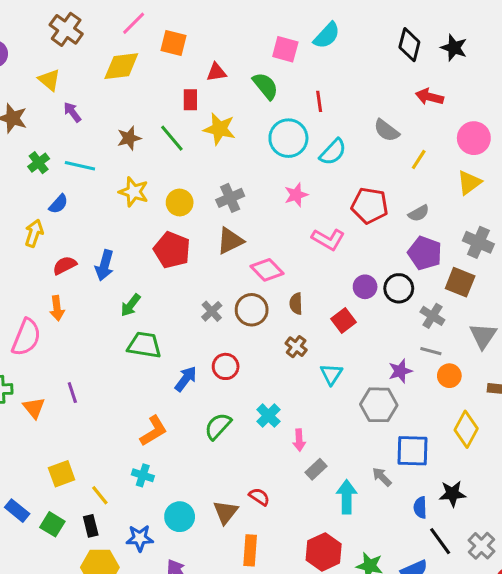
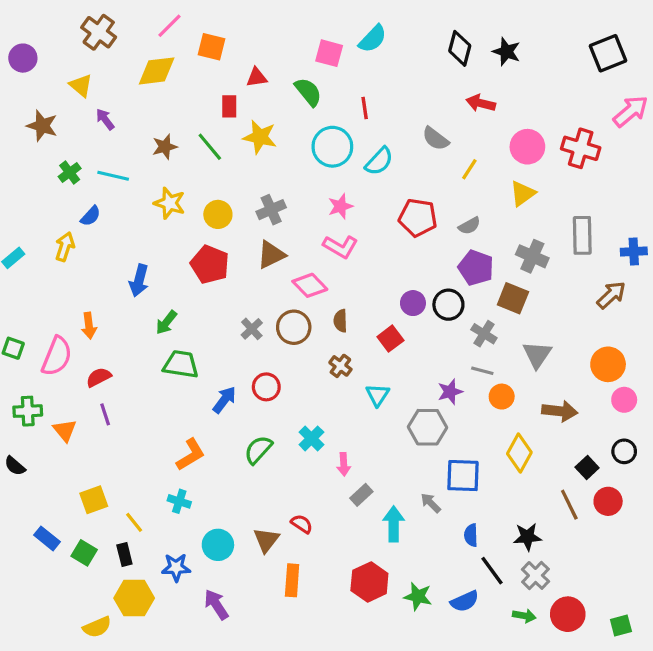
pink L-shape: (328, 239) -> (340, 247), moved
red semicircle: (65, 265) -> (99, 377), moved
black star: (452, 494) -> (527, 537), moved

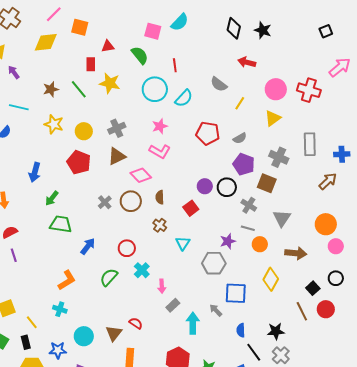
black square: (608, 53) -> (326, 31), size x0.6
red circle: (266, 387) -> (127, 248), moved

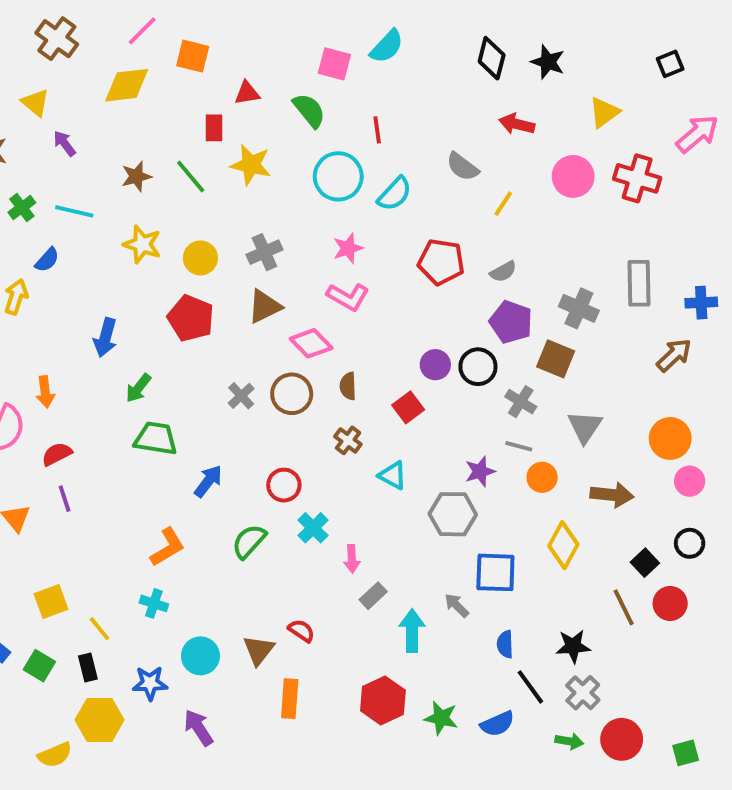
yellow triangle: (273, 118) -> (604, 112), moved
cyan triangle: (183, 243) -> (393, 475), turned -35

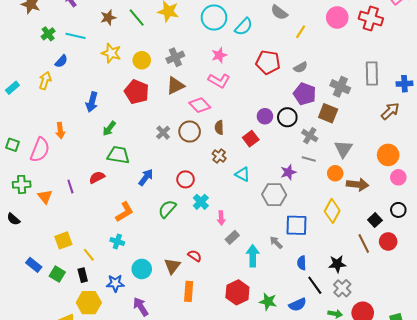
red semicircle: (57, 454) -> (97, 177), moved
orange circle: (542, 477) -> (335, 173), moved

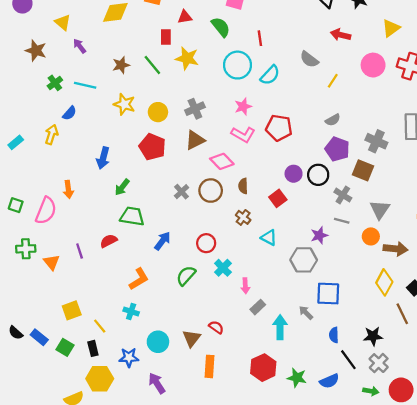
red pentagon: (268, 62) -> (279, 128), moved
yellow diamond: (332, 211) -> (384, 282), moved
black semicircle: (13, 219) -> (16, 333), moved

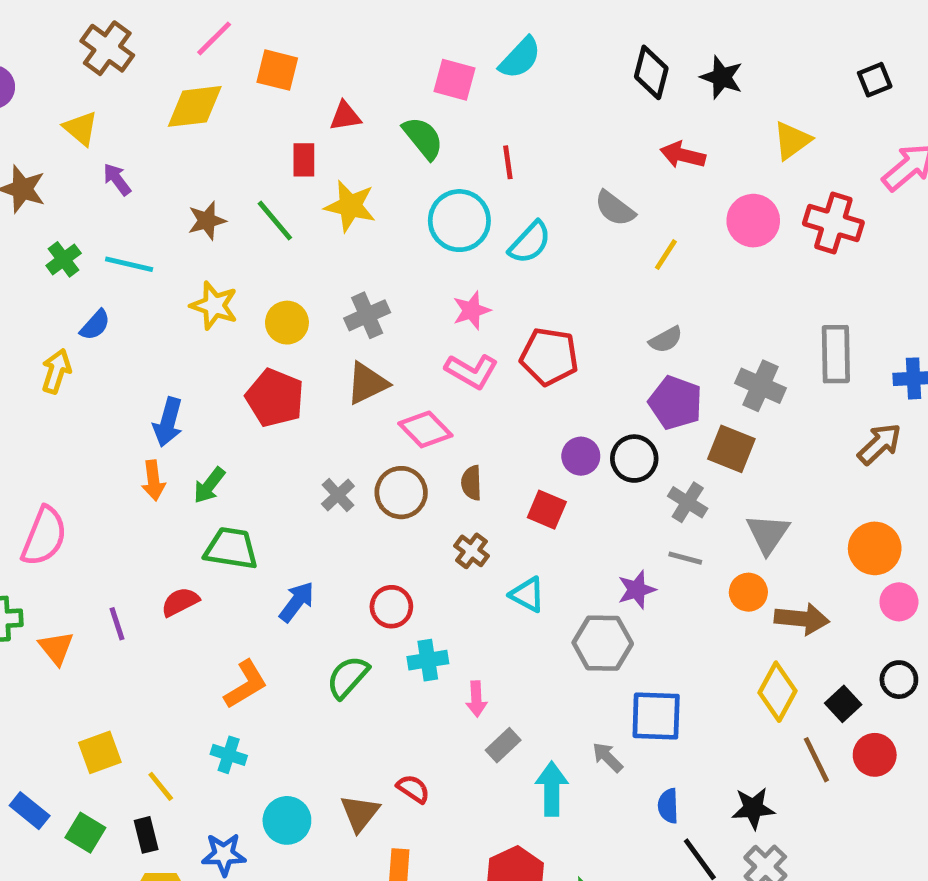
orange arrow: (68, 189) -> (153, 480), moved
red square: (278, 198) -> (547, 510), turned -30
cyan cross: (223, 268) -> (428, 660), turned 36

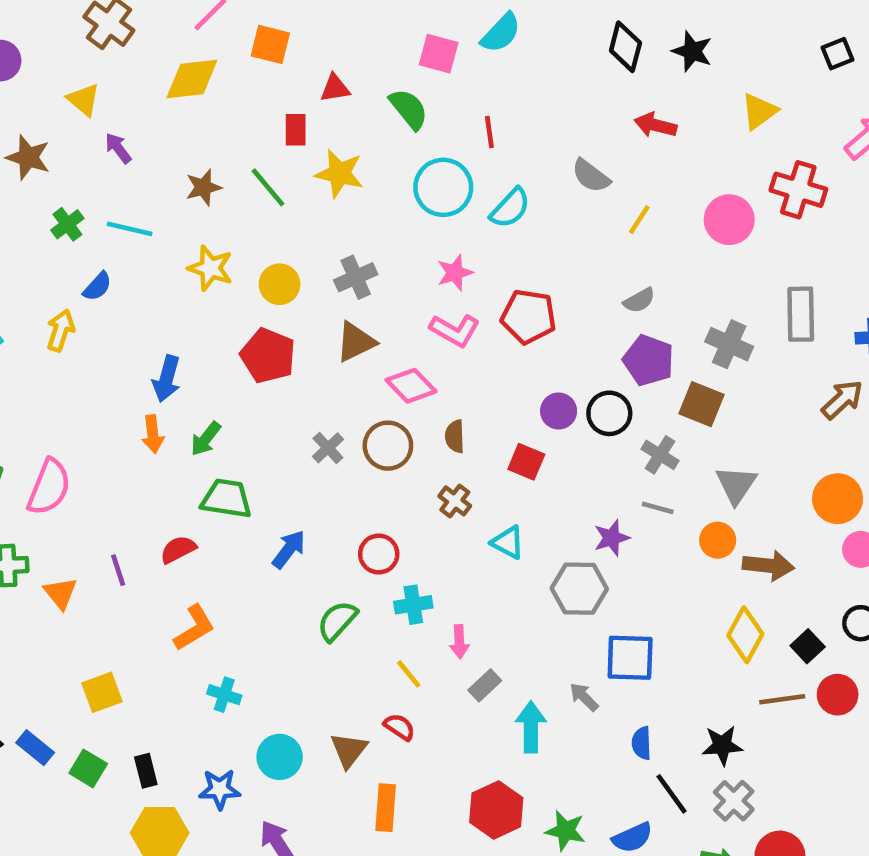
pink circle: (753, 221) -> (729, 220), moved
orange L-shape: (246, 684) -> (194, 628), moved
brown line: (816, 760) -> (782, 699), turned -72
yellow line: (161, 786) -> (409, 674), moved

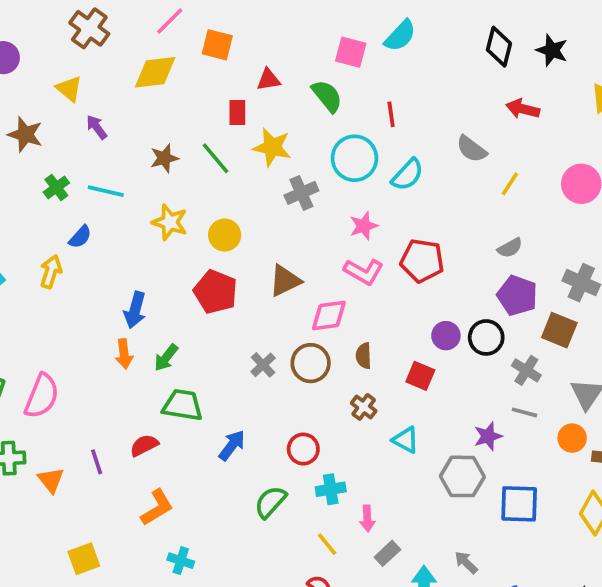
gray cross: (356, 277) -> (301, 193), moved
pink diamond: (411, 386) -> (329, 316), turned -54
blue square: (630, 658) -> (519, 504), moved

